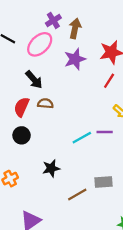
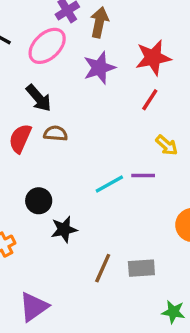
black circle: (22, 135) -> (39, 201), moved
gray rectangle: (103, 182) -> (141, 268), moved
brown line: (77, 194) -> (103, 268), turned -36

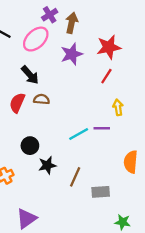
yellow arrow: (167, 145) -> (118, 107), turned -140
brown line: (103, 268) -> (75, 177), moved

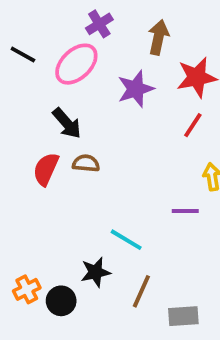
brown arrow: (72, 23) -> (159, 37), moved
cyan line: (79, 134) -> (126, 240), moved, turned 60
black circle: (30, 146) -> (61, 301), moved

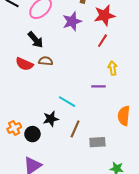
red semicircle: (46, 169) -> (24, 64), turned -90

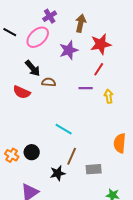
brown semicircle: (46, 61) -> (49, 82), moved
purple line: (98, 86) -> (86, 88), moved
black star: (51, 119) -> (58, 173), moved
orange cross: (14, 128) -> (12, 155), turned -32
black circle: (32, 134) -> (32, 152), moved

